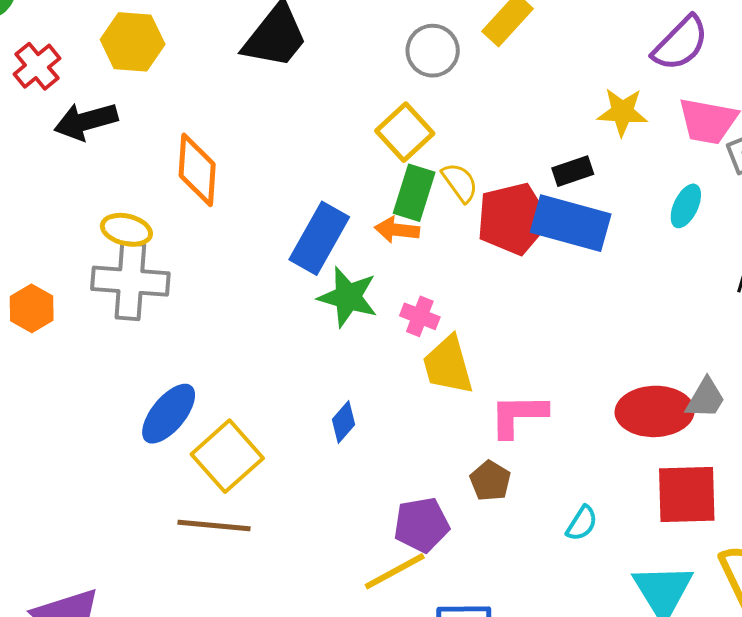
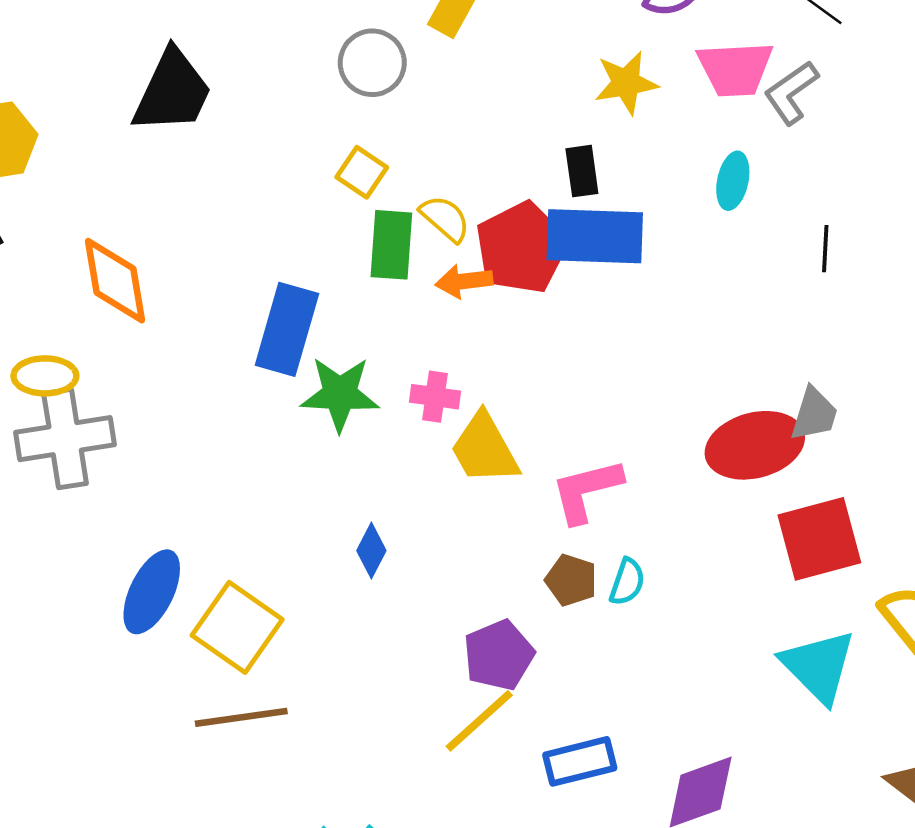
yellow square: (405, 132) -> (362, 172), size x0.7
black rectangle: (573, 171) -> (582, 171), turned -66
orange arrow: (397, 230) -> (464, 281), moved
cyan semicircle: (582, 523) -> (627, 582), moved

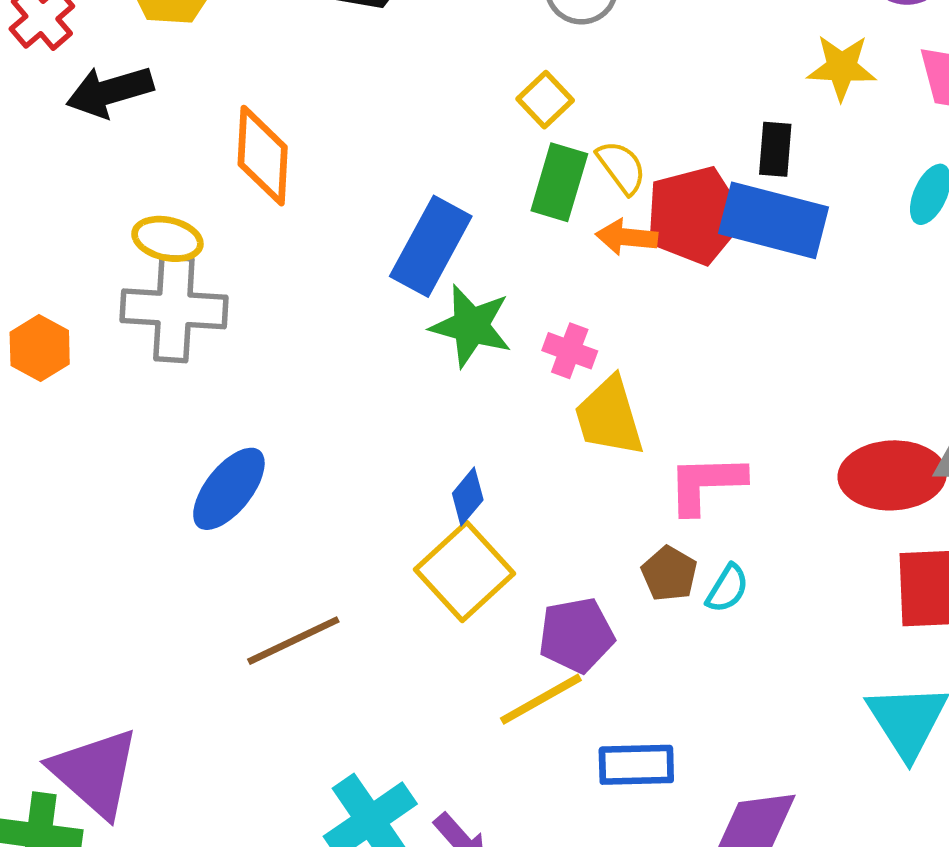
yellow square: (237, 627) -> (464, 572), moved
brown line: (241, 717) -> (293, 641), turned -30

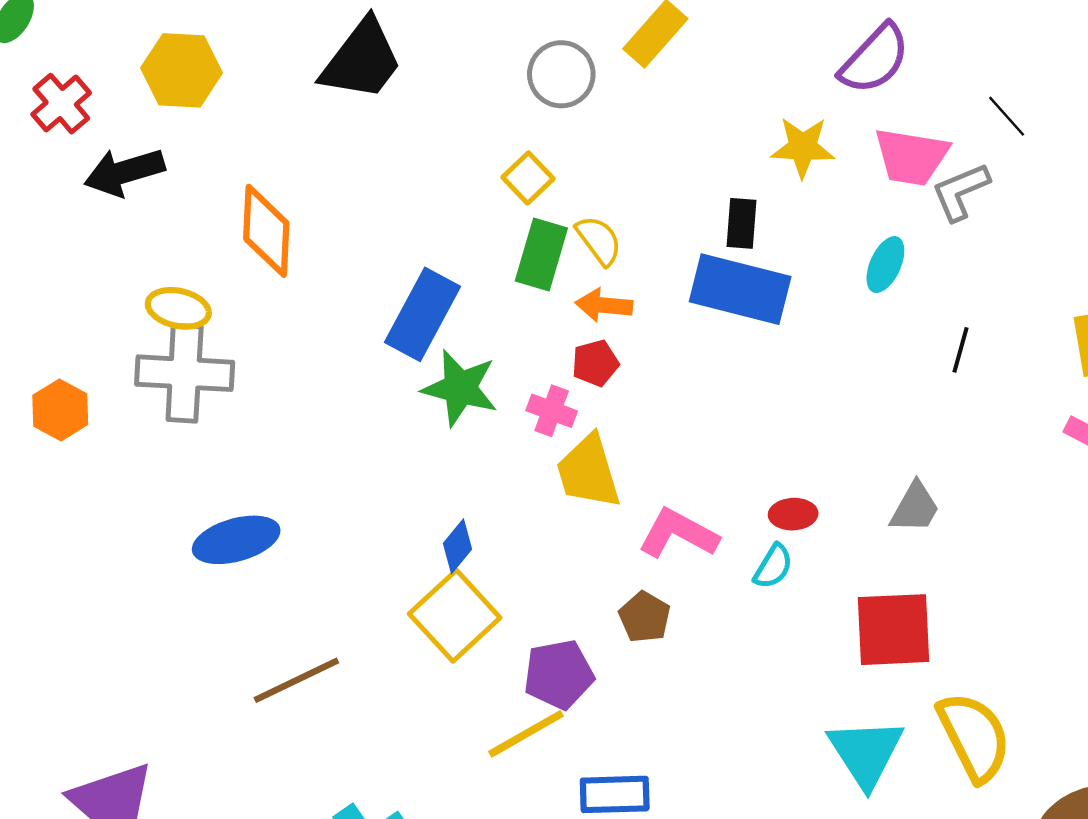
red pentagon: (694, 215) -> (595, 363), moved, size x0.5
red ellipse: (892, 475) -> (793, 514), moved, size x0.5
pink L-shape: (706, 484) -> (678, 534), turned 30
blue ellipse: (229, 489) -> (236, 540), turned 36
cyan semicircle: (727, 588) -> (773, 567), moved

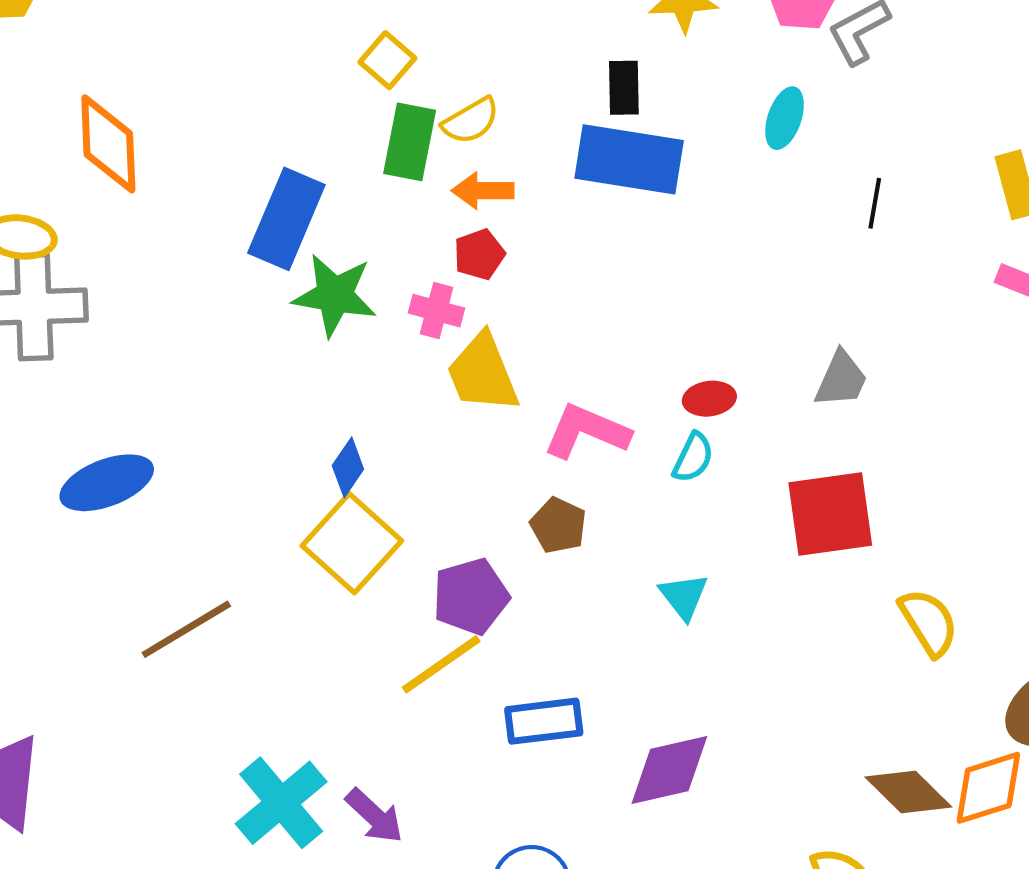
yellow semicircle: (599, 240) -> (471, 121), turned 102
yellow semicircle: (974, 737) -> (929, 622), size x0.7
cyan triangle: (866, 753) -> (684, 596), moved, size x0.6

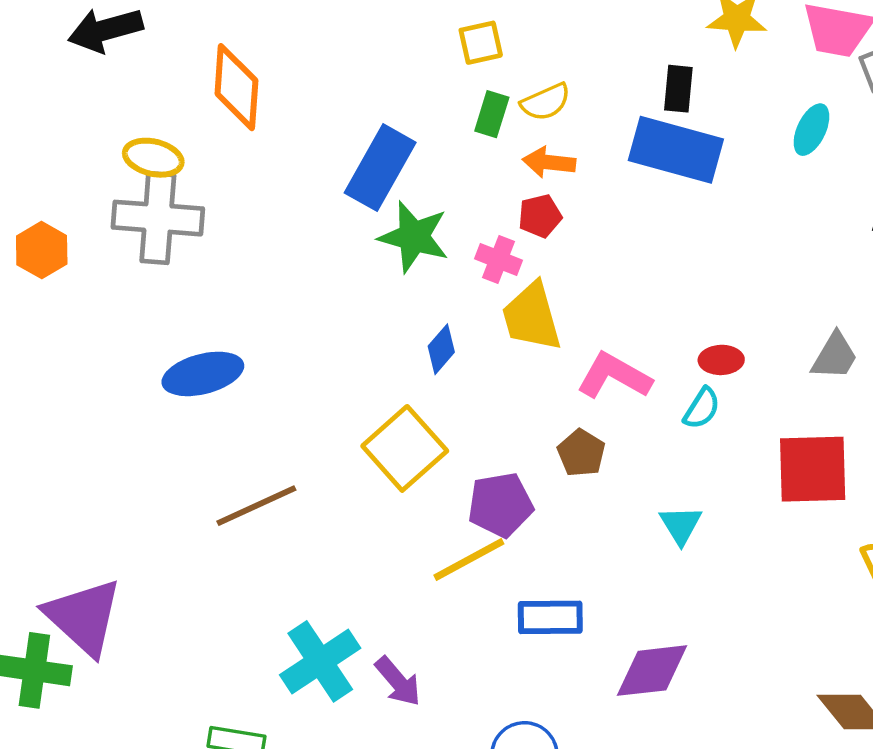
yellow square: (387, 60) -> (481, 43), turned 30
green rectangle: (410, 142) -> (492, 114), size x0.7
blue diamond: (348, 467) -> (441, 349), moved

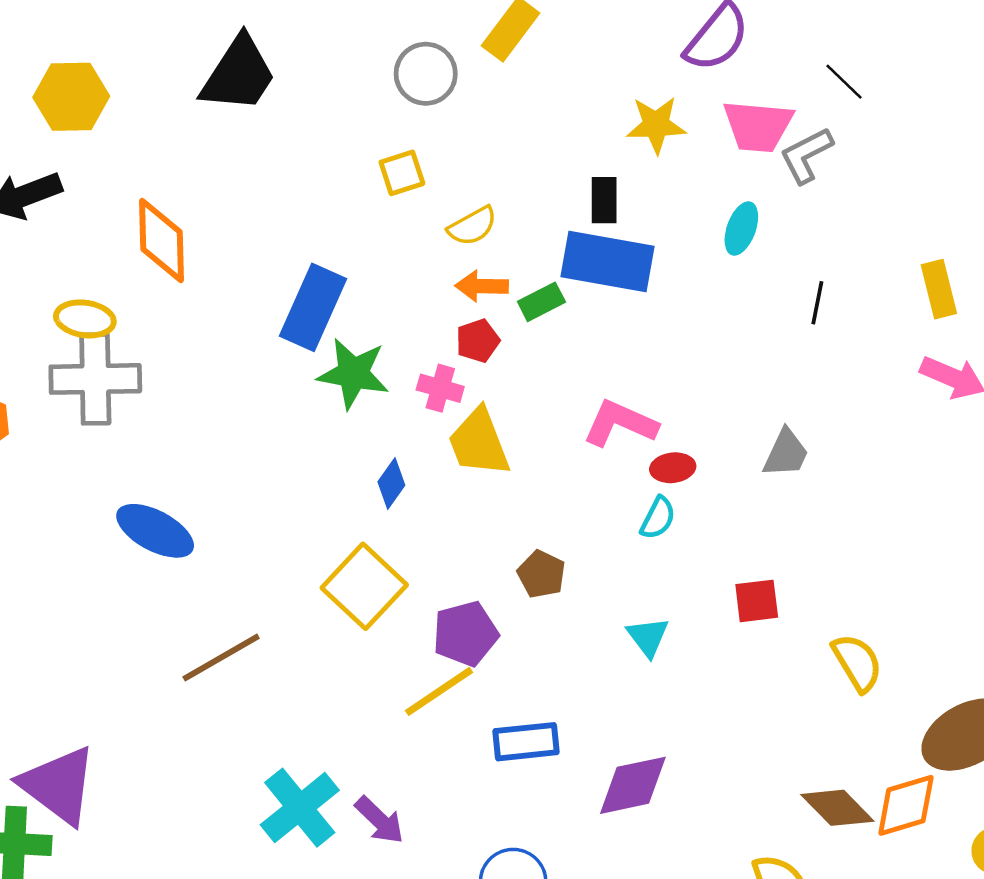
green rectangle: (492, 114) -> (541, 302), moved, turned 51
blue ellipse: (203, 374) -> (155, 531), turned 48
pink L-shape: (614, 376) -> (620, 423), moved
red square: (813, 469) -> (757, 601), moved, size x0.6

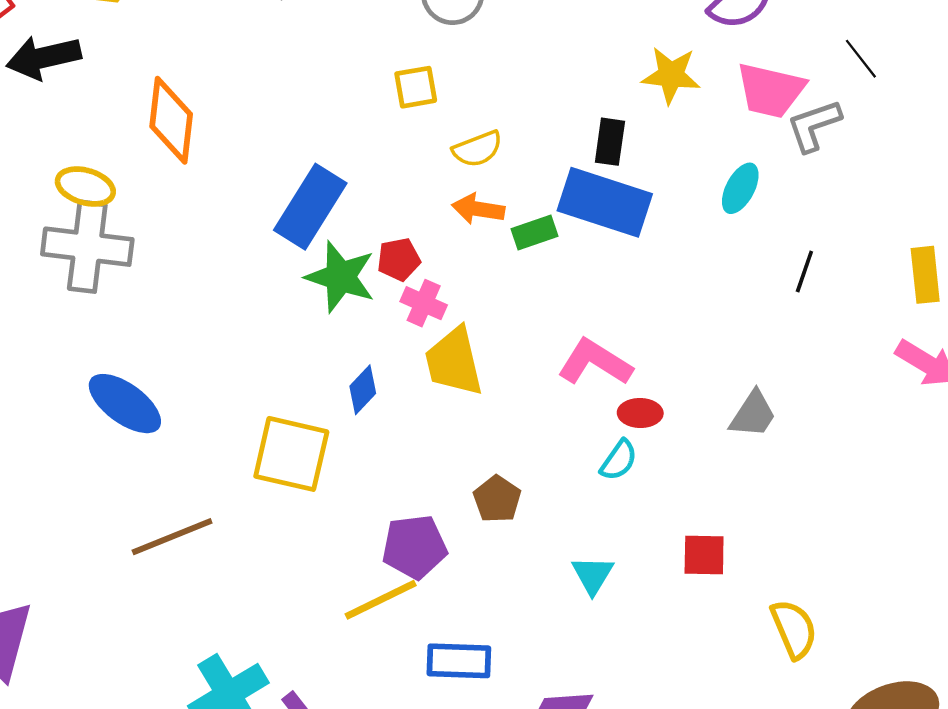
red pentagon: (478, 341) -> (399, 259), moved
yellow square: (364, 586) -> (291, 454), moved, turned -38

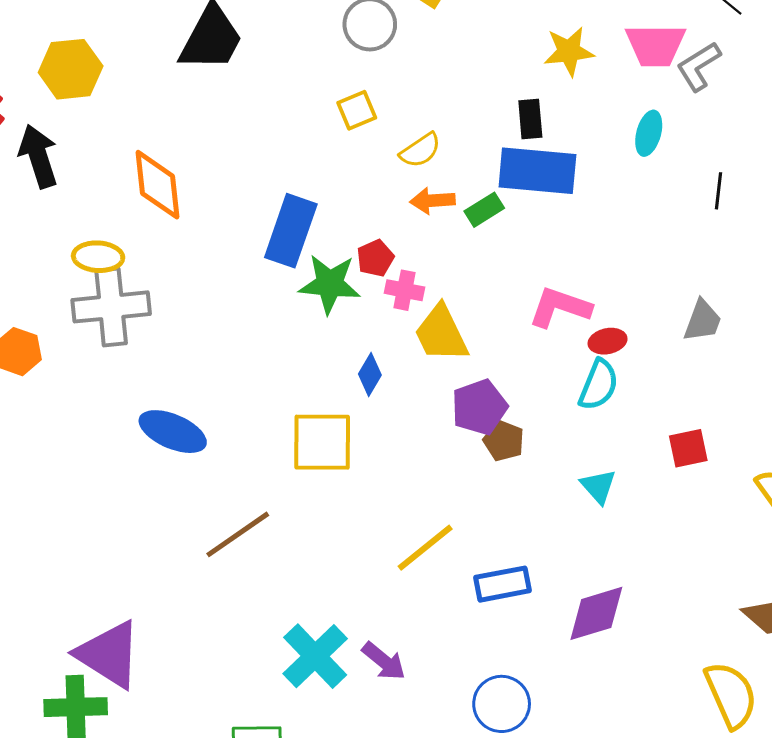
black arrow: (44, 57) -> (38, 156), turned 98
cyan semicircle: (619, 460) -> (599, 385), size x1.4
purple pentagon: (414, 547) -> (479, 407), moved

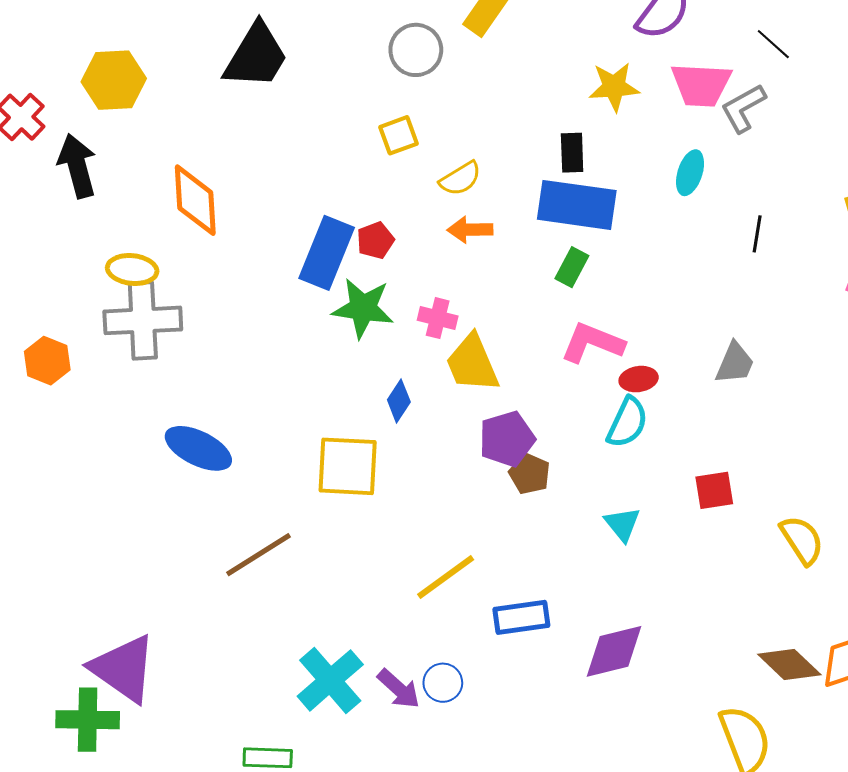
green rectangle: (484, 210) -> (572, 267), moved, turned -33
red pentagon: (375, 258) -> (375, 240), moved
blue circle: (502, 704) -> (443, 683), moved, size x0.7

